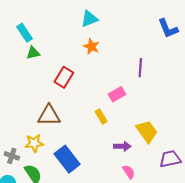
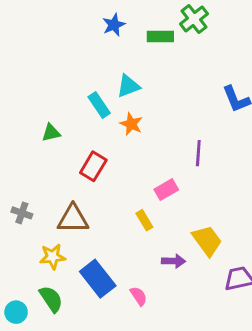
cyan rectangle: (25, 33) -> (99, 105), moved
gray cross: (12, 156) -> (22, 213), moved
pink semicircle: (129, 172) -> (139, 296), moved

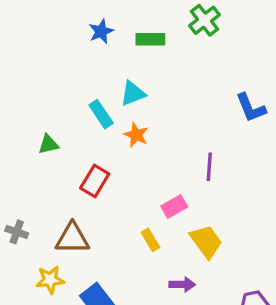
blue star: (114, 25) -> (101, 31), moved
green rectangle: (160, 36) -> (150, 39), moved
yellow trapezoid: (207, 241) -> (206, 241), moved

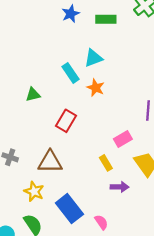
yellow star: (50, 280) -> (34, 191), turned 30
purple arrow: (182, 284) -> (120, 187), moved

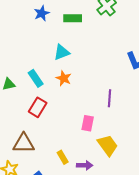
cyan rectangle: (71, 73) -> (36, 78), moved
pink rectangle: (123, 139) -> (88, 123), turned -49
yellow rectangle: (106, 163) -> (63, 157), moved

